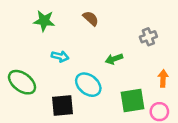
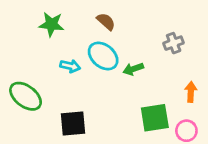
cyan ellipse: (88, 85) -> (103, 56), moved

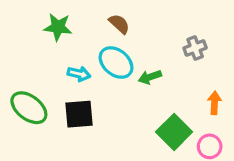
green square: (155, 118) -> (174, 132), turned -36
black square: (73, 124) -> (79, 114), moved

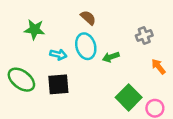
green star: (58, 27) -> (35, 30), moved
cyan ellipse: (116, 63) -> (86, 46), turned 35
orange arrow: (214, 103) -> (158, 66), moved, turned -42

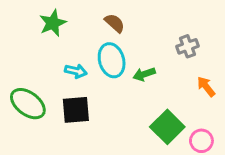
green star: (35, 30) -> (53, 23), moved, turned -30

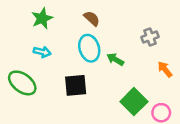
cyan arrow: (76, 71) -> (42, 52), moved
green arrow: (144, 74) -> (115, 59), turned 49
black square: (76, 110) -> (76, 85), moved

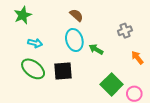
green star: (42, 18) -> (23, 15), moved
green ellipse: (22, 83) -> (33, 69), moved

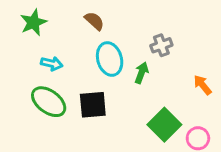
brown semicircle: (76, 15) -> (94, 21), moved
gray cross: (125, 31) -> (161, 45), moved
green arrow: (96, 49) -> (142, 73), turned 80

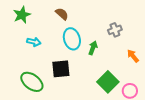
gray cross: (161, 45) -> (115, 30), moved
green ellipse: (49, 102) -> (32, 82), moved

